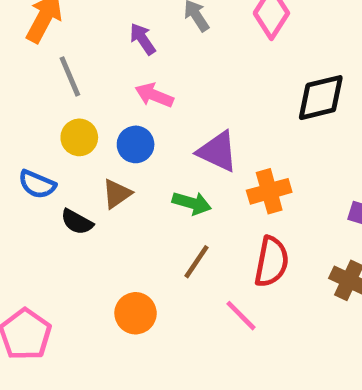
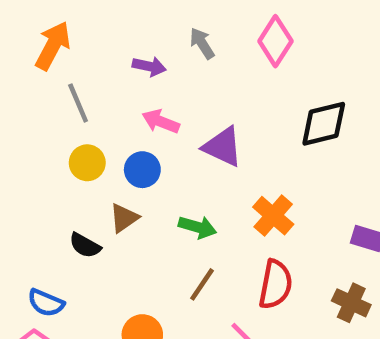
purple arrow: (143, 39) -> (149, 66), turned 136
purple triangle: (218, 151) -> (223, 147), moved
blue semicircle: (37, 184) -> (46, 303), moved
orange cross: (269, 191) -> (273, 216), turned -33

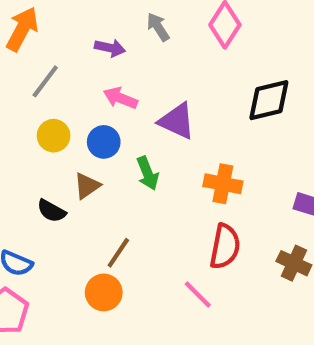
gray line: (78, 103) -> (45, 81), turned 60
orange cross: (273, 216) -> (223, 184), turned -30
green arrow: (197, 227) -> (148, 173), moved, turned 52
brown line: (202, 284) -> (118, 253), moved

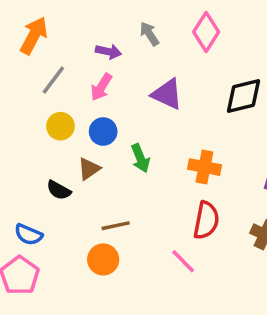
pink arrow: (120, 98) -> (101, 87), moved, turned -80
purple triangle: (177, 121) -> (167, 94), moved
brown line: (118, 253) -> (116, 226), turned 44

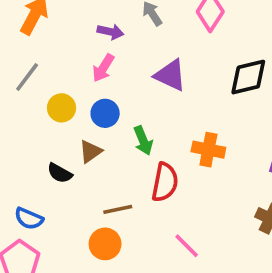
gray line: (53, 80) -> (27, 77), moved
red semicircle: (206, 220) -> (165, 182), moved

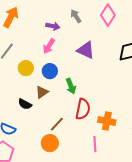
orange cross: (208, 150) -> (107, 121), moved
brown line: (118, 209) -> (57, 124), turned -35
pink line: (187, 246) -> (95, 144), turned 42

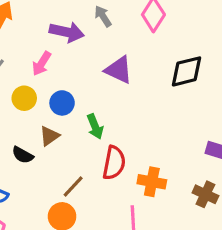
purple arrow: (53, 26) -> (67, 32), size x1.5
pink arrow: (49, 46) -> (42, 64), moved

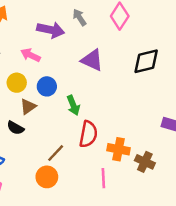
pink arrow: (42, 64) -> (31, 55), turned 84
brown triangle: (49, 136) -> (28, 107), moved
brown cross: (205, 194) -> (145, 162), moved

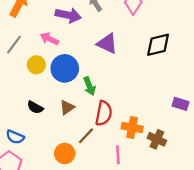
blue circle: (47, 86) -> (65, 68), size x1.5
brown triangle: (28, 107) -> (67, 107), moved
brown line: (56, 153) -> (86, 136), moved

